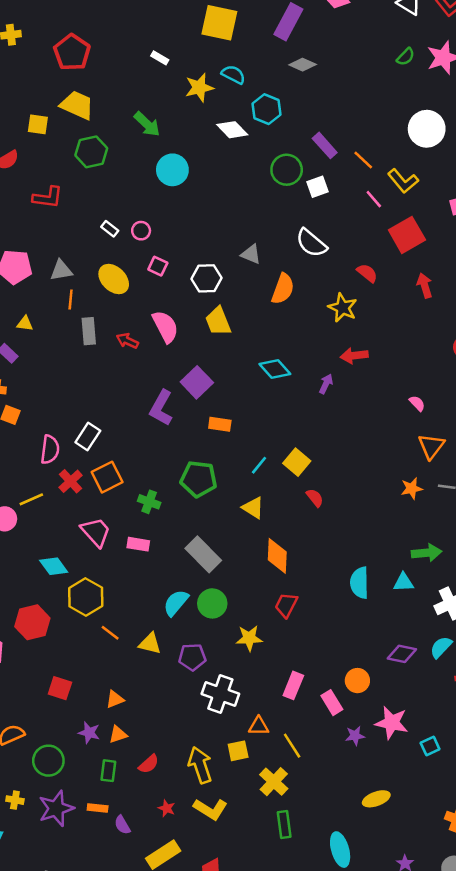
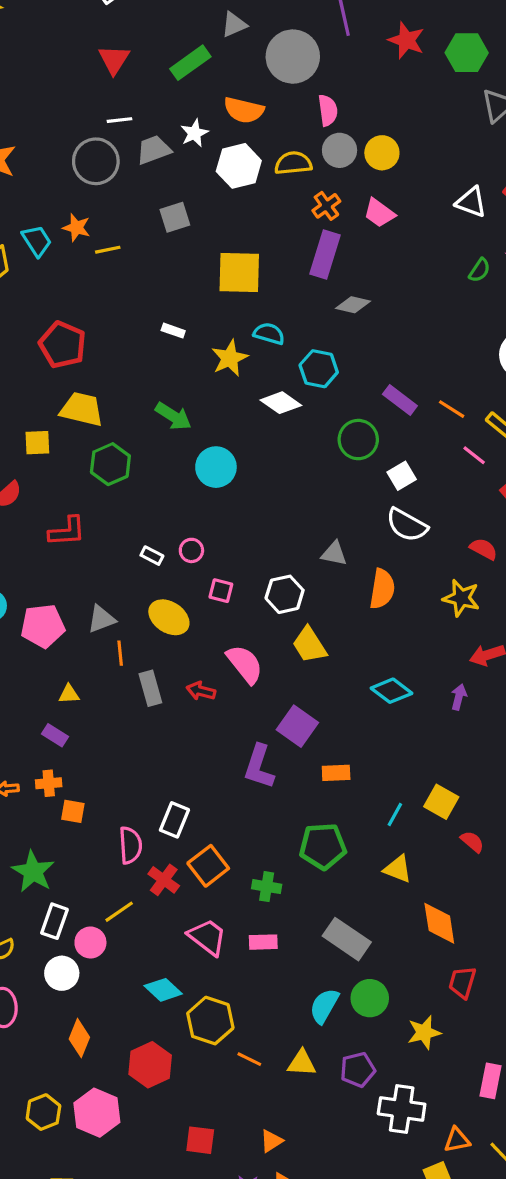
white square: (318, 187) -> (402, 476), moved

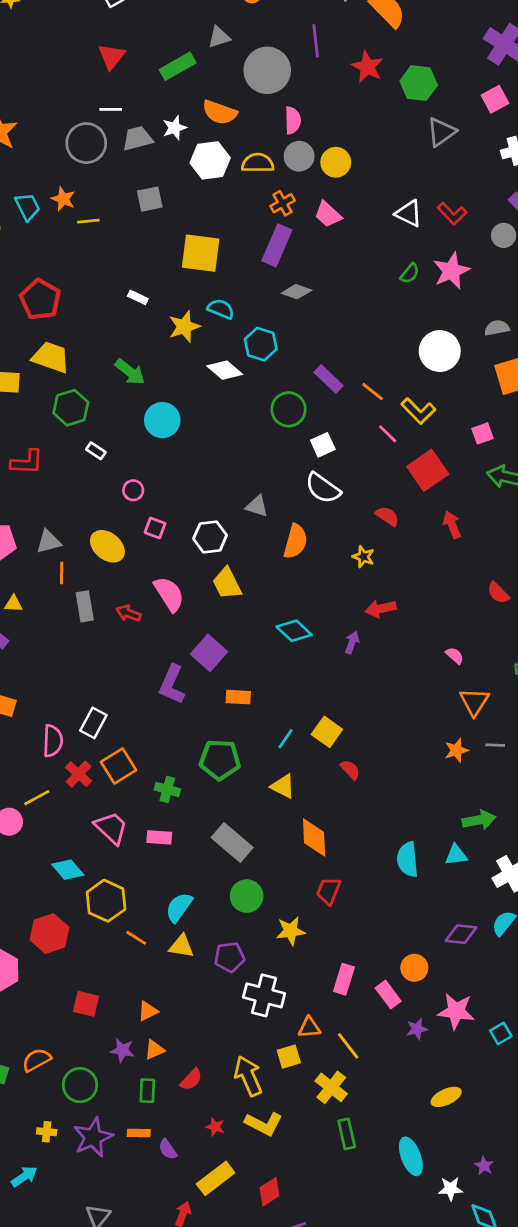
white rectangle: (152, 556) -> (96, 451), moved
yellow star: (461, 598) -> (363, 557), size x0.7
cyan semicircle: (324, 1006) -> (179, 907), moved

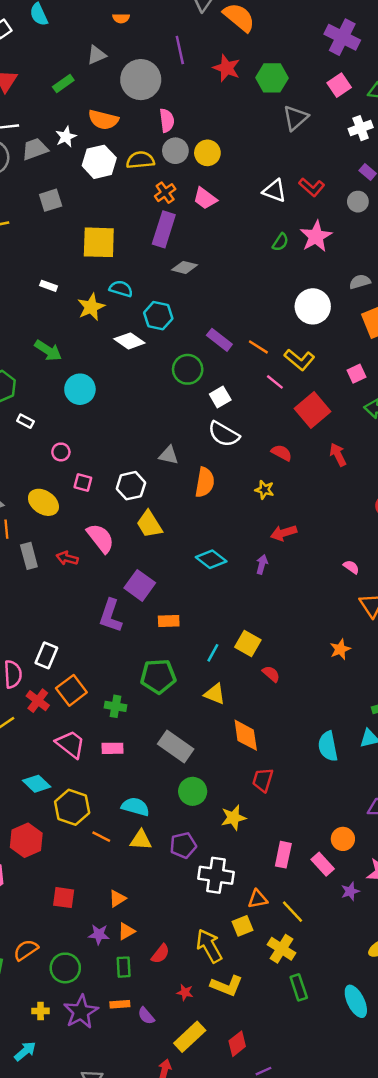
green rectangle: (178, 66) -> (63, 84), size x0.7
orange star: (456, 750) -> (340, 649), moved
cyan semicircle: (179, 907) -> (135, 807), turned 76

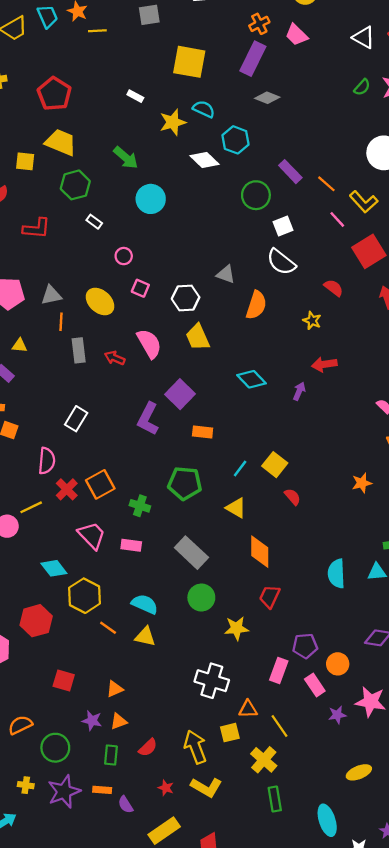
white rectangle: (46, 655) -> (76, 419), moved
purple pentagon: (183, 845) -> (305, 646), moved

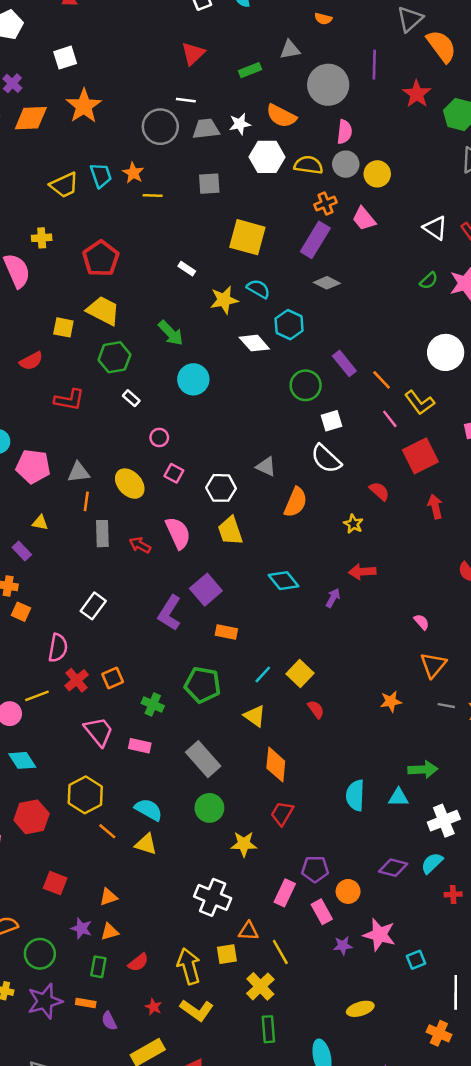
orange square: (100, 484) -> (113, 678), size x0.7
cyan diamond: (54, 568) -> (22, 760), moved

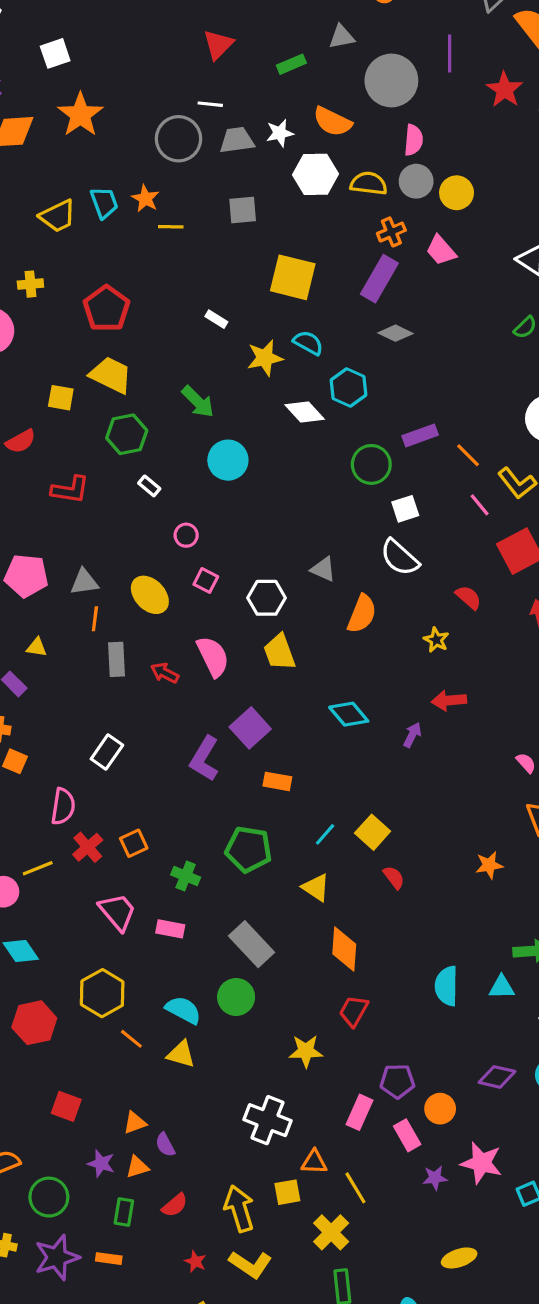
purple rectangle: (344, 363) -> (420, 435), turned -70
green circle: (209, 808) -> (236, 997), moved
purple semicircle: (109, 1021) -> (165, 1145), moved

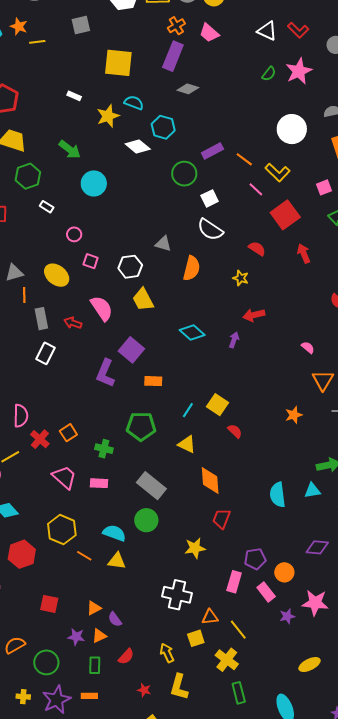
white rectangle: (107, 752) -> (45, 353), moved
yellow arrow: (239, 1209) -> (167, 653), size x0.7
yellow L-shape: (250, 1264) -> (179, 687), turned 80

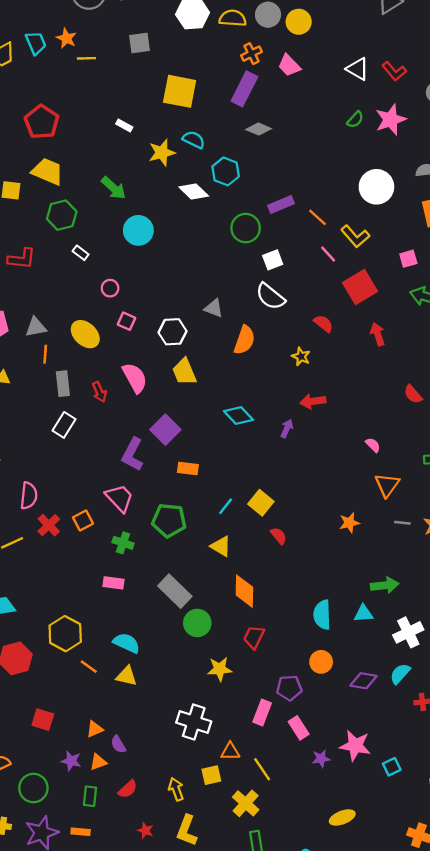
red arrow: (73, 323) -> (99, 392), turned -138
pink trapezoid: (64, 477) -> (119, 498), moved
green circle: (146, 520) -> (197, 623), moved
orange circle: (284, 572) -> (321, 662), moved

